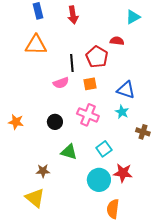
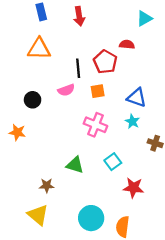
black circle: (55, 122) -> (33, 100), moved
cyan circle: (99, 180) -> (91, 218), moved

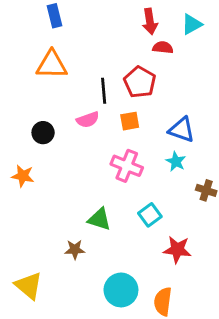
red arrow: (79, 16) -> (150, 21), moved
red semicircle: (127, 44) -> (163, 47), moved
brown star: (47, 186) -> (75, 250), moved
yellow triangle: (38, 215) -> (29, 286), moved

